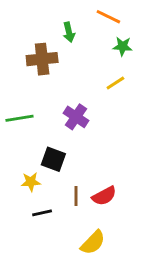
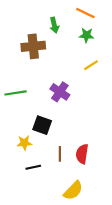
green star: (123, 46) -> (87, 35), moved
red semicircle: (104, 196) -> (82, 154), turned 126

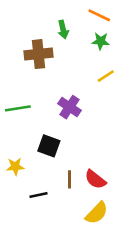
yellow star: (24, 143) -> (15, 166), moved
red semicircle: (82, 154) -> (95, 179), turned -60
yellow semicircle: (73, 191) -> (97, 213), moved

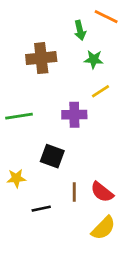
green arrow: (63, 29) -> (80, 30), moved
green star: (101, 41) -> (94, 59), moved
yellow line: (106, 76) -> (101, 91), moved
purple cross: (70, 107) -> (74, 115), turned -35

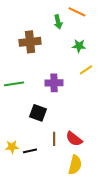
green star: (94, 59) -> (79, 46), moved
yellow line: (101, 91) -> (86, 70), moved
yellow star: (16, 178) -> (12, 147), moved
yellow semicircle: (103, 228) -> (75, 165), turned -30

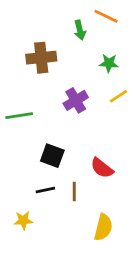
purple cross: (54, 83) -> (76, 100), moved, turned -30
red semicircle: (74, 139) -> (102, 168), moved
yellow star: (12, 147) -> (23, 220), moved
black line: (30, 151) -> (45, 190), moved

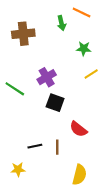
brown cross: (41, 58) -> (23, 34), moved
purple cross: (76, 100) -> (47, 77), moved
green line: (19, 116) -> (15, 89), turned 42
black square: (52, 156) -> (55, 103), moved

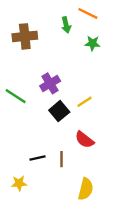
green star: (84, 49) -> (92, 43), moved
yellow line: (91, 74) -> (84, 102), moved
black square: (55, 103) -> (59, 111), turned 30

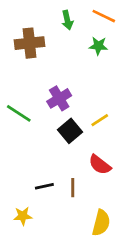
green arrow: (66, 25) -> (67, 20), moved
green star: (92, 43) -> (98, 46), moved

